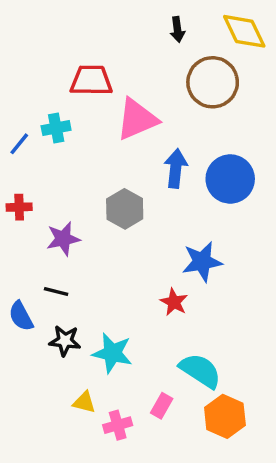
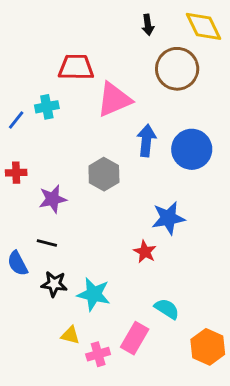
cyan semicircle: (200, 371) -> (167, 309), size x0.7
pink rectangle: (162, 406) -> (135, 338), size x1.5
orange hexagon: (225, 416) -> (208, 347), moved

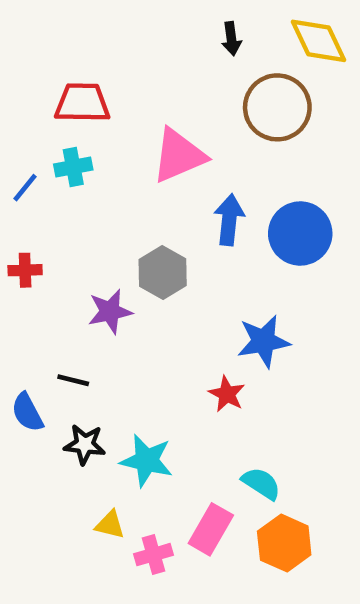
red trapezoid: (76, 67) -> (82, 103), moved
purple star: (53, 199) -> (110, 311), moved
orange hexagon: (208, 347) -> (284, 543), moved

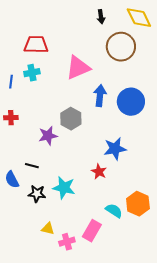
blue line: (25, 188) -> (11, 82), turned -32
cyan star: (147, 461) -> (64, 188), moved
orange hexagon: (284, 543) -> (138, 204), moved

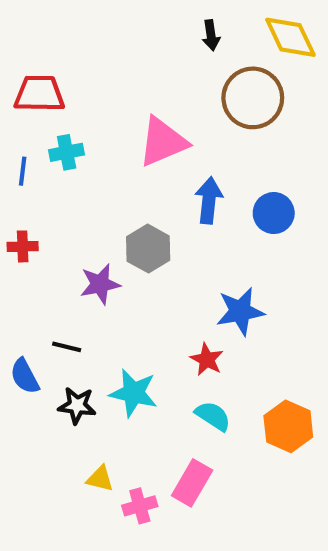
red trapezoid: (36, 45) -> (39, 94), moved
blue circle: (131, 102) -> (274, 213), size x0.7
cyan semicircle: (114, 211) -> (213, 416), moved

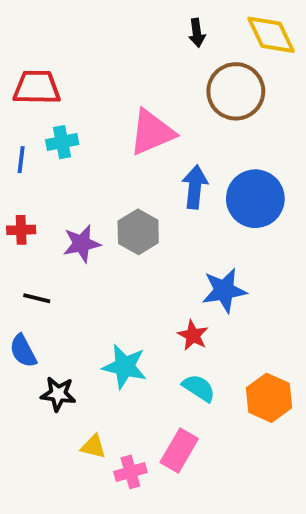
blue circle: (274, 213) -> (255, 199), size x1.5
purple star: (100, 284) -> (82, 244), moved
black line: (67, 347) -> (37, 298), moved
black star: (77, 405) -> (58, 394), moved

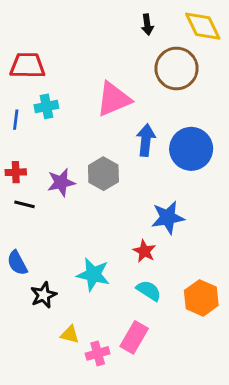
black line: (37, 298) -> (25, 204), moved
black star: (58, 394) -> (44, 295), turned -30

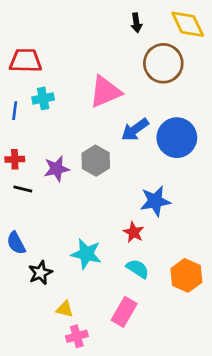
blue arrow: (146, 140) -> (135, 130), turned -132
pink cross: (98, 353) -> (77, 336), moved

